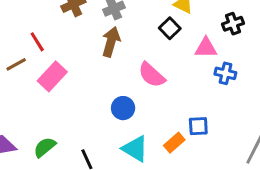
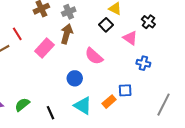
black cross: (233, 24) -> (148, 22), turned -32
pink triangle: (206, 48) -> (130, 38), turned 35
blue cross: (225, 73) -> (143, 63), moved
pink rectangle: (52, 76) -> (44, 48), moved

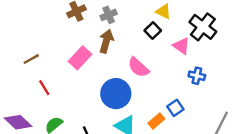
black cross: (148, 22) -> (203, 27), size x1.6
red line: (17, 34) -> (44, 88), moved
blue circle: (75, 78) -> (116, 94), size x1.6
blue square: (125, 90) -> (175, 108), turned -32

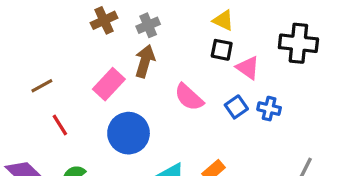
black cross: (203, 27) -> (298, 43), moved, turned -32
black square: (153, 30) -> (222, 50), moved, turned -35
blue circle: (116, 94) -> (129, 133), moved
blue square: (175, 108) -> (236, 107), moved

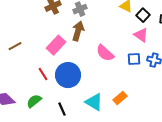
black square: (222, 50) -> (143, 15), moved, turned 32
blue square: (236, 107) -> (134, 59), turned 32
red line: (60, 125) -> (43, 74), moved

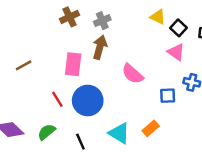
pink rectangle: (56, 45) -> (73, 64), turned -36
blue square: (134, 59) -> (168, 96), moved

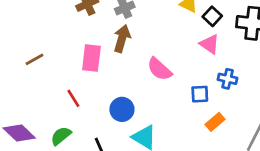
blue circle: (88, 100) -> (122, 109), moved, size x0.7
orange rectangle: (151, 128) -> (215, 122), moved

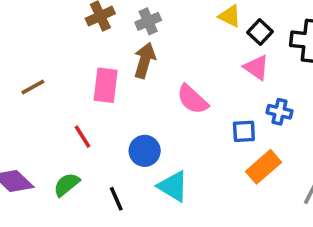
orange rectangle: (215, 122) -> (263, 167), size x1.4

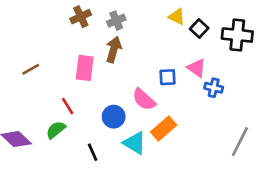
pink triangle: (256, 67) -> (197, 68), moved
pink semicircle: (193, 99) -> (144, 100), moved
blue square: (244, 131) -> (168, 77), moved
orange rectangle: (263, 167) -> (164, 128), moved
green semicircle: (67, 185) -> (56, 130), moved

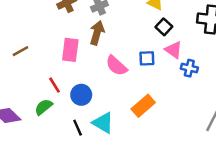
black square: (199, 28) -> (164, 27), moved
pink semicircle: (144, 100) -> (116, 66), moved
blue circle: (114, 117) -> (81, 95), moved
cyan triangle: (135, 143) -> (103, 123), moved

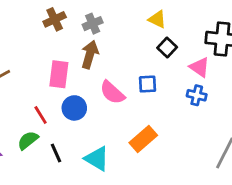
pink triangle: (174, 50) -> (200, 67), moved
blue circle: (81, 95) -> (74, 108), moved
black line: (78, 128) -> (56, 153), moved

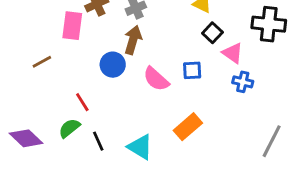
pink triangle: (200, 67) -> (233, 53), moved
pink rectangle: (59, 74) -> (72, 26), moved
blue circle: (74, 108) -> (113, 65), moved

